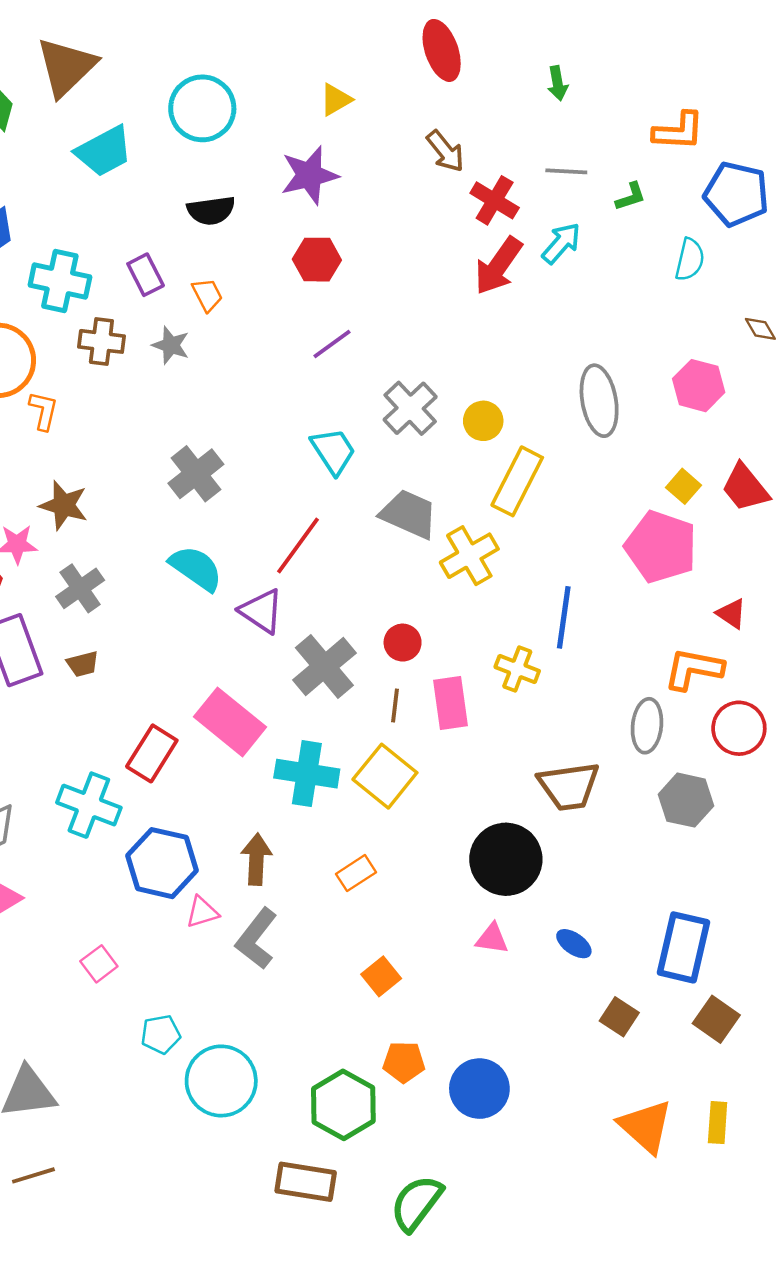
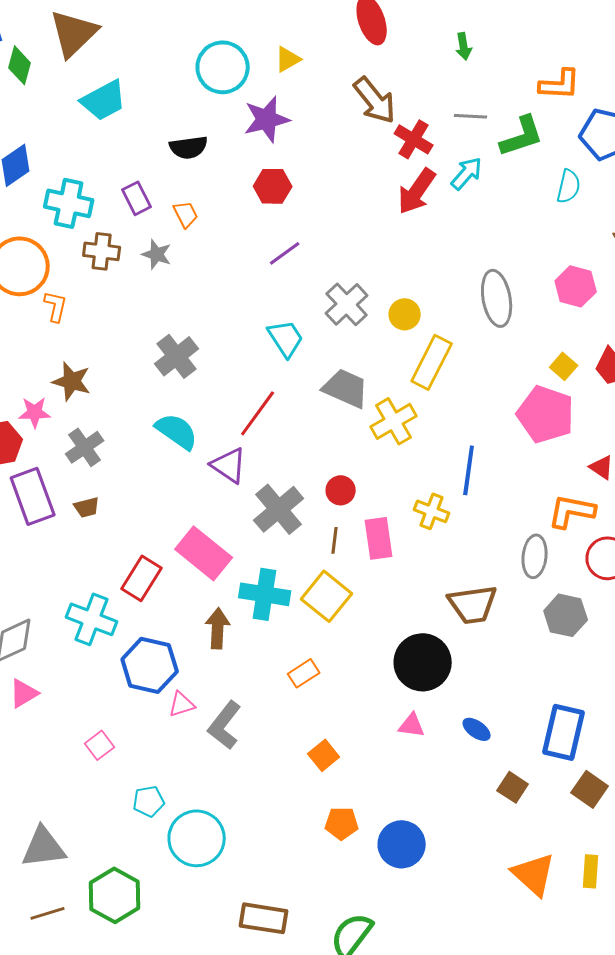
cyan circle: (202, 108) -> (223, 67), moved
brown arrow: (445, 151) -> (375, 100), size x1.4
green L-shape: (631, 197) -> (522, 136), size x1.8
brown arrow: (256, 859) -> (218, 628), moved
green hexagon: (343, 1105) -> (115, 895), moved

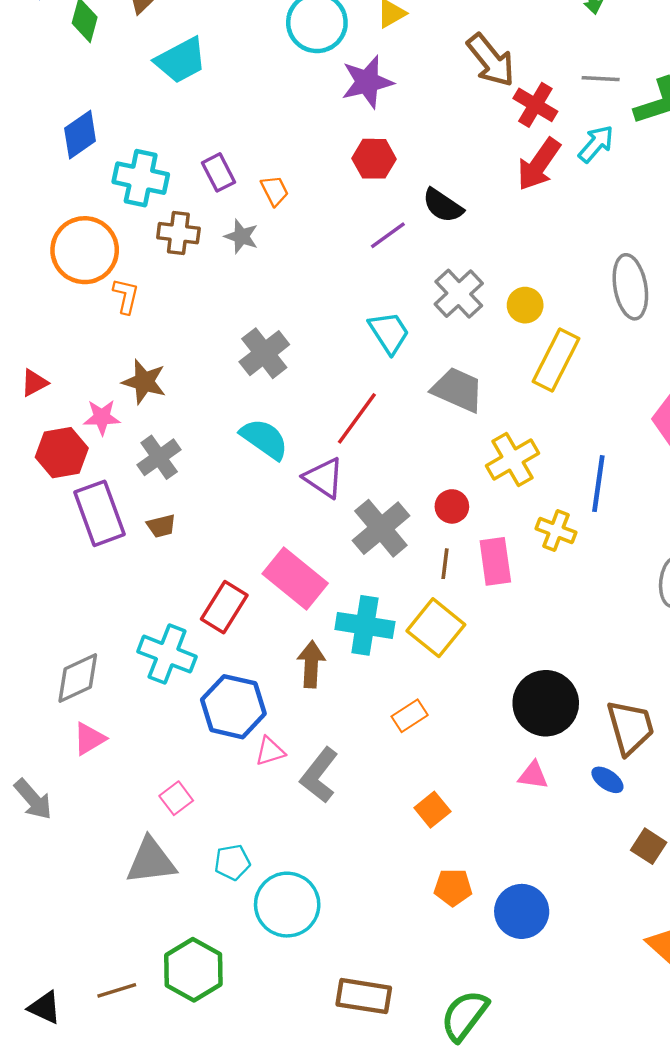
black semicircle: (189, 147) -> (443, 206), moved, turned 42
yellow cross: (394, 421) -> (513, 460), moved
brown trapezoid: (473, 604) -> (630, 727), moved, turned -98
gray triangle: (44, 847) -> (151, 861), moved

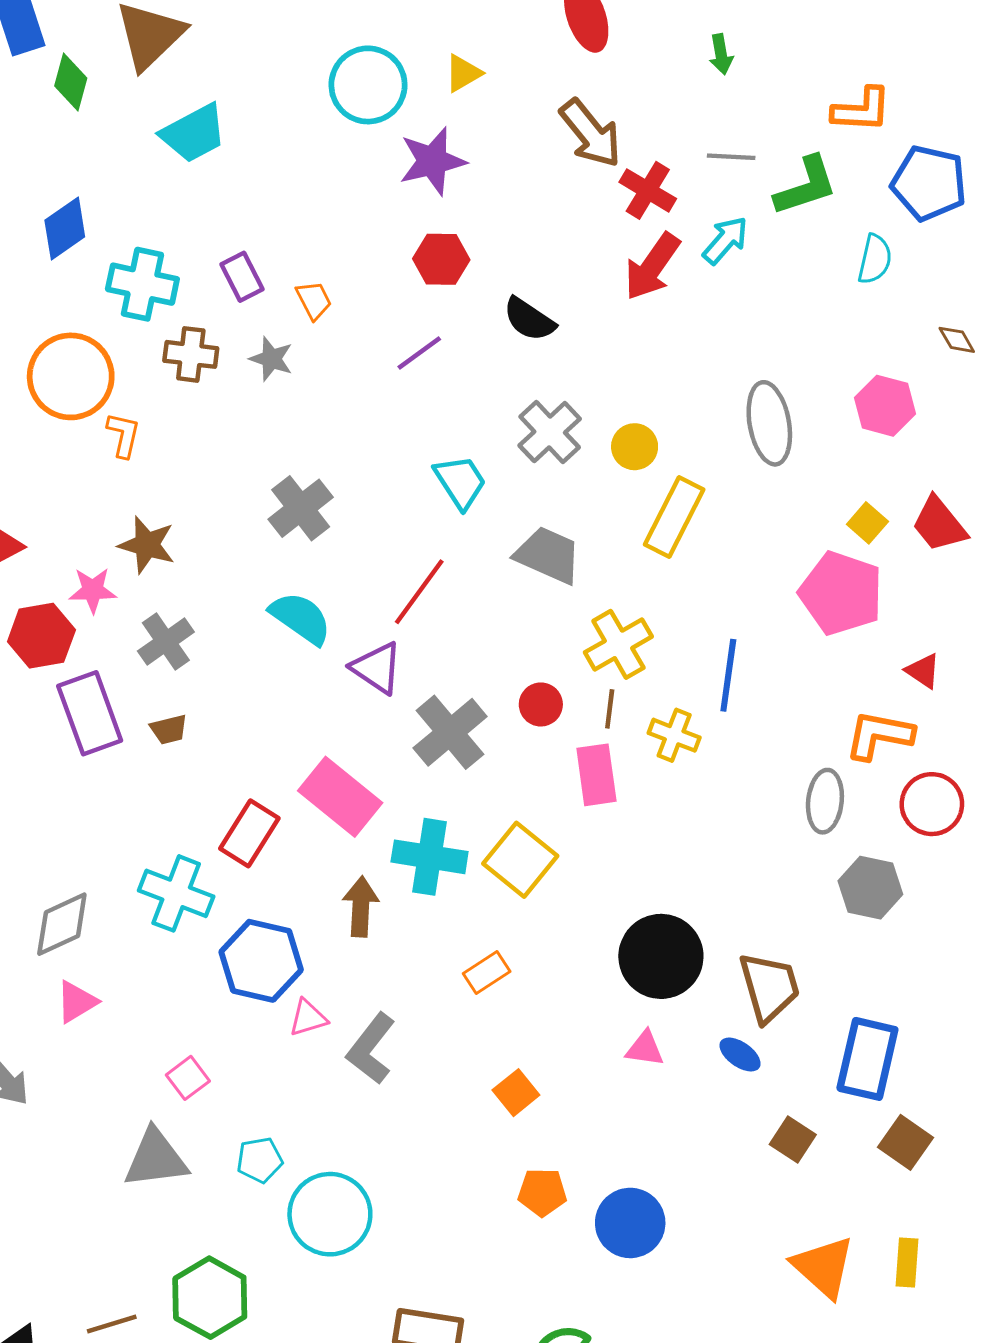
purple line: (388, 235) -> (419, 353), moved
brown line: (445, 564) -> (610, 709), moved

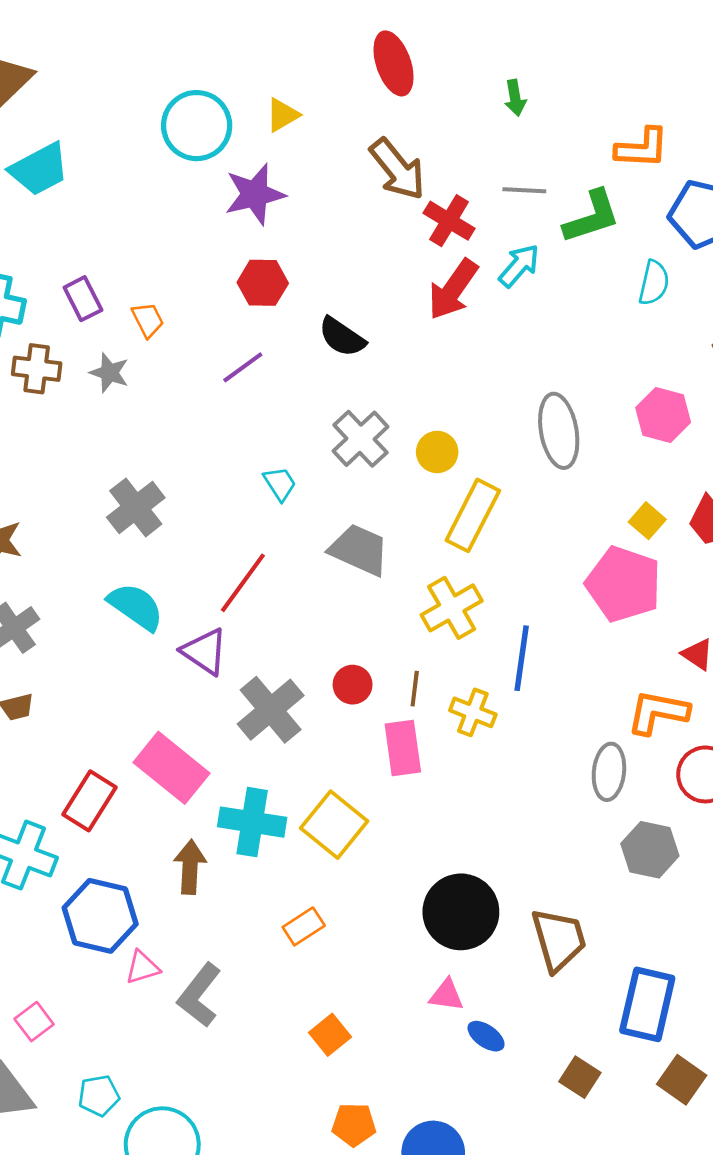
cyan trapezoid: (460, 482) -> (280, 484), size x0.7
yellow cross: (618, 644) -> (452, 608), moved
blue ellipse: (740, 1055) -> (486, 1036), moved

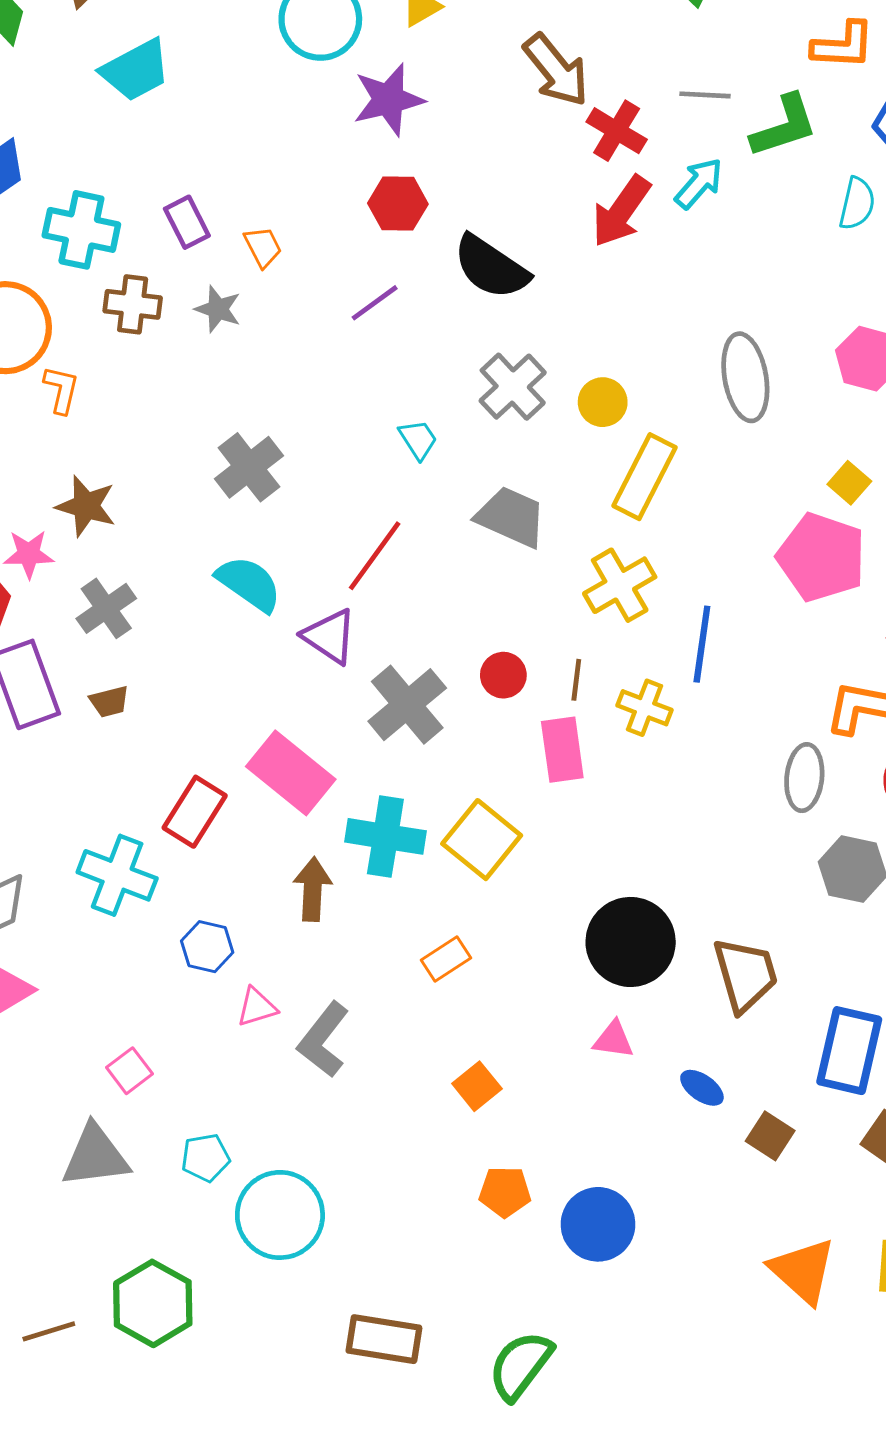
black semicircle: (342, 337) -> (491, 267), size x1.4
blue hexagon: (100, 916) -> (207, 947), size x0.6
blue ellipse: (486, 1036) -> (702, 1088), moved

